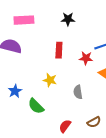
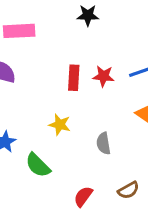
black star: (68, 19) -> (88, 15), moved
red star: (86, 58) -> (103, 76), moved

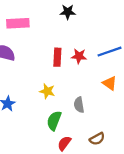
green semicircle: (38, 165) -> (54, 121), moved, turned 66

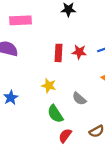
gray semicircle: (79, 105) -> (79, 99), turned -40
green semicircle: (54, 121) -> (55, 114), turned -54

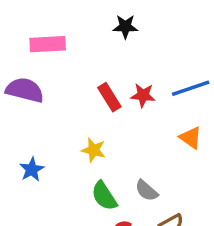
red rectangle: (59, 53) -> (109, 97), turned -35
gray semicircle: (79, 99) -> (147, 191), moved

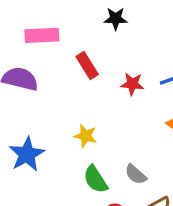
red rectangle: (109, 97) -> (87, 66), moved
blue star: (32, 169) -> (27, 154), size x1.5

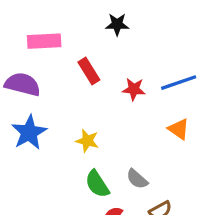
blue star: (27, 154) -> (29, 132), moved

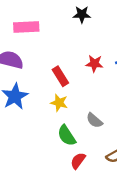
red rectangle: (89, 71) -> (60, 76), moved
gray semicircle: (137, 179) -> (94, 120), moved

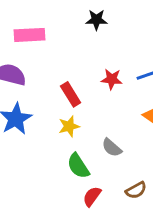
yellow star: (59, 103) -> (69, 126), turned -30

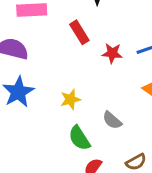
red rectangle: (71, 94) -> (79, 32), moved

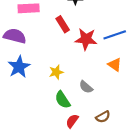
red star: (112, 53) -> (86, 39), size x1.5

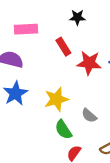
yellow star: (56, 72) -> (56, 99), size x1.5

